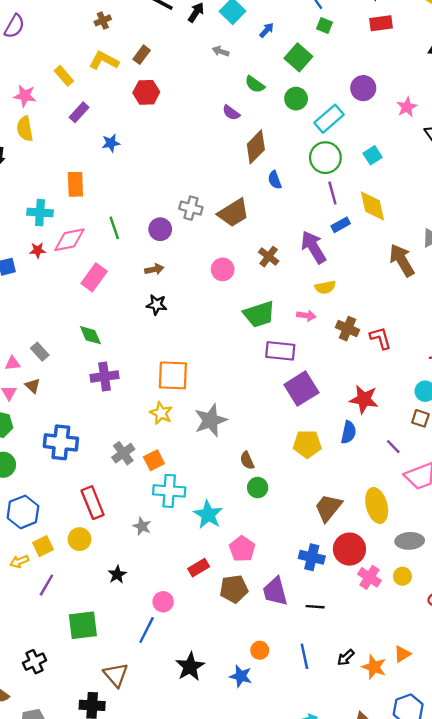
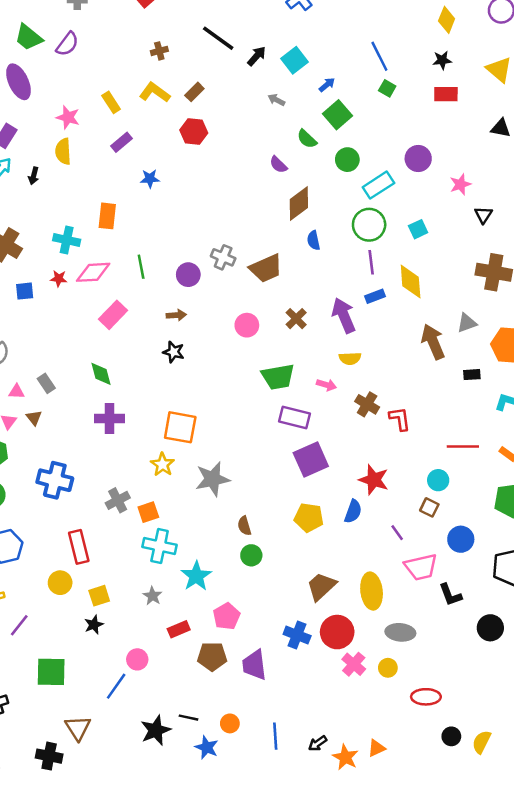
green square: (298, 57) -> (338, 115), moved
gray star: (142, 526) -> (152, 596), moved
yellow square: (43, 546) -> (99, 596), moved
black line: (315, 607) -> (189, 718), moved

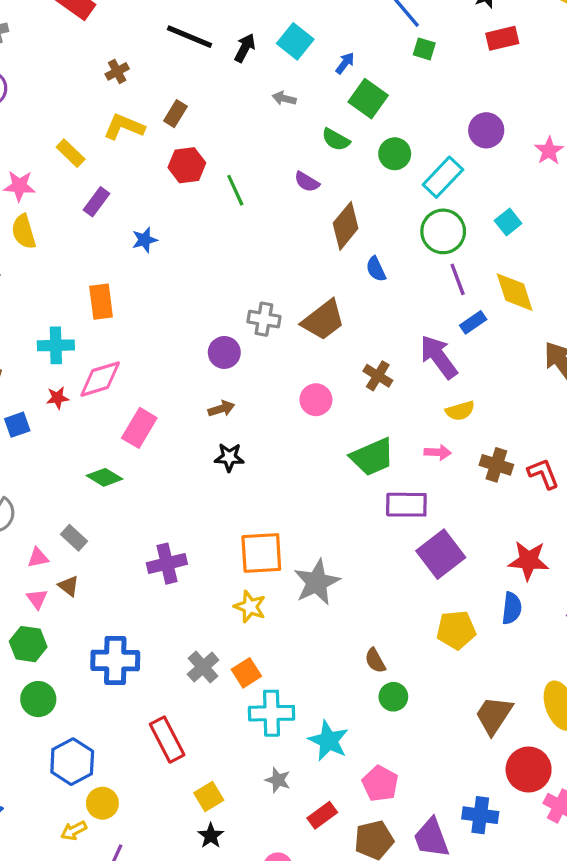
green line: (141, 267) -> (235, 190), moved
green diamond: (101, 374) -> (104, 477), moved, turned -30
gray star: (213, 479) -> (317, 582), moved
yellow circle: (60, 583) -> (102, 803), moved
blue cross: (297, 635) -> (480, 815), moved

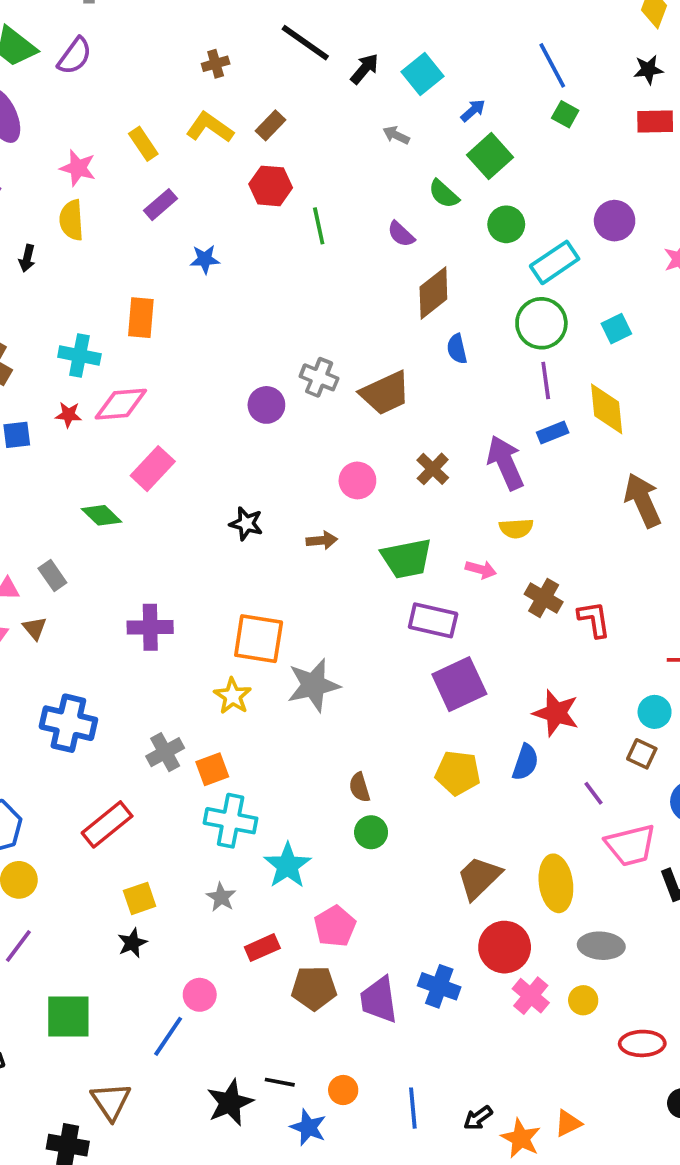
brown arrow: (221, 409) -> (322, 540), moved
red rectangle: (167, 740) -> (107, 824), turned 66

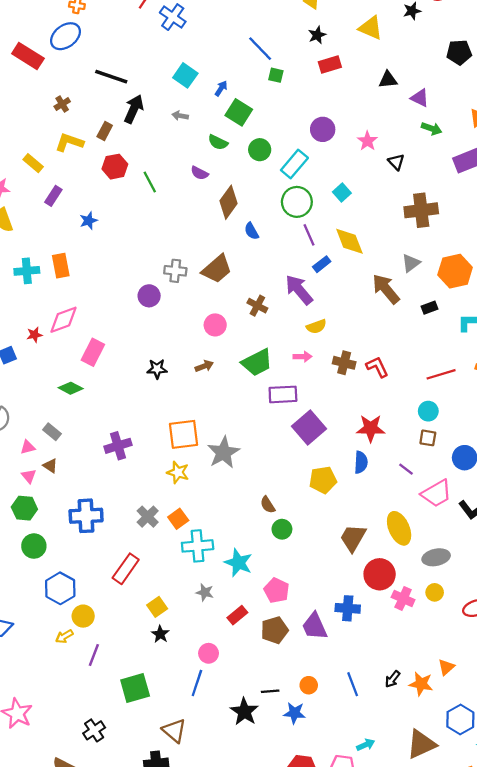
black arrow: (364, 69) -> (134, 109), moved, size x1.4
cyan cross: (79, 356) -> (27, 271), moved

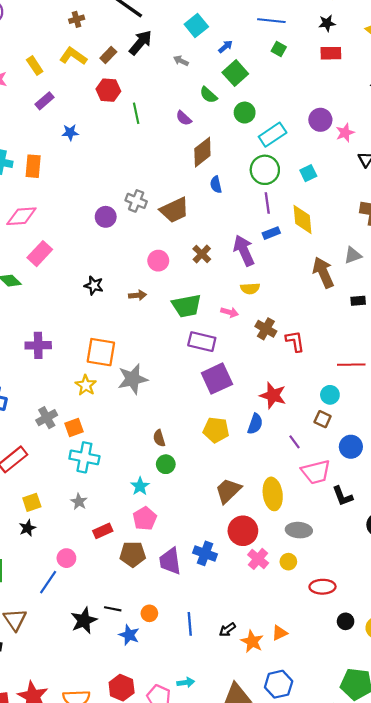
blue line: (260, 49) -> (271, 21), turned -56
purple circle: (323, 129) -> (320, 120), moved
cyan star: (238, 563) -> (140, 486), moved, size x0.7

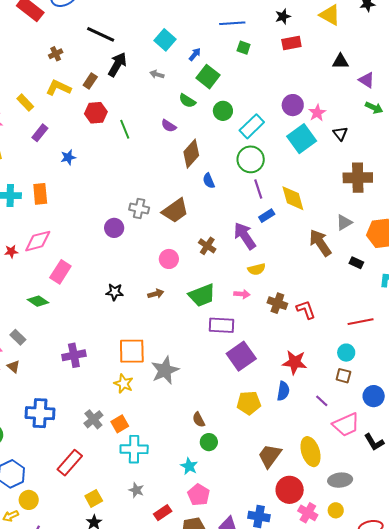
cyan square: (308, 173) -> (302, 139), moved, size x1.8
black rectangle: (358, 301) -> (356, 263), turned 40

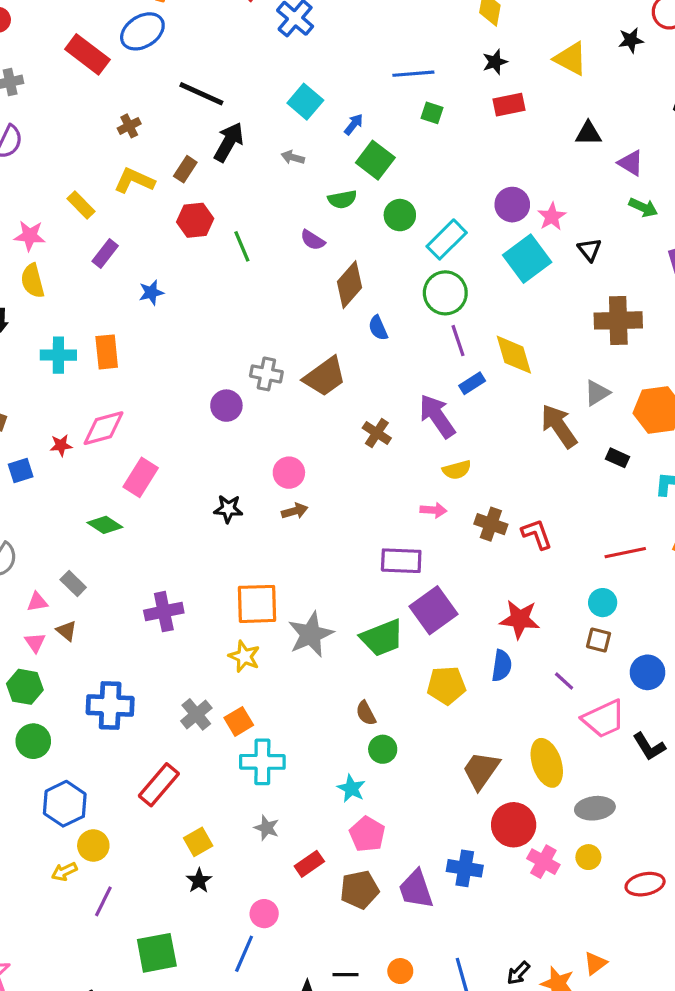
green semicircle: (187, 101) -> (342, 199), turned -42
pink circle: (169, 259) -> (289, 473), moved
green trapezoid: (202, 295) -> (382, 638), moved

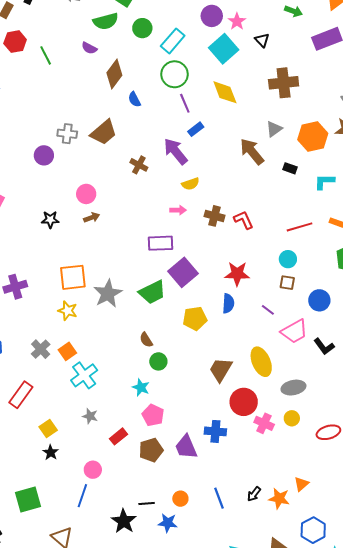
green semicircle: (342, 199) -> (106, 21), size x1.4
yellow diamond: (514, 355) -> (225, 92), moved
cyan cross: (262, 762) -> (84, 375), turned -32

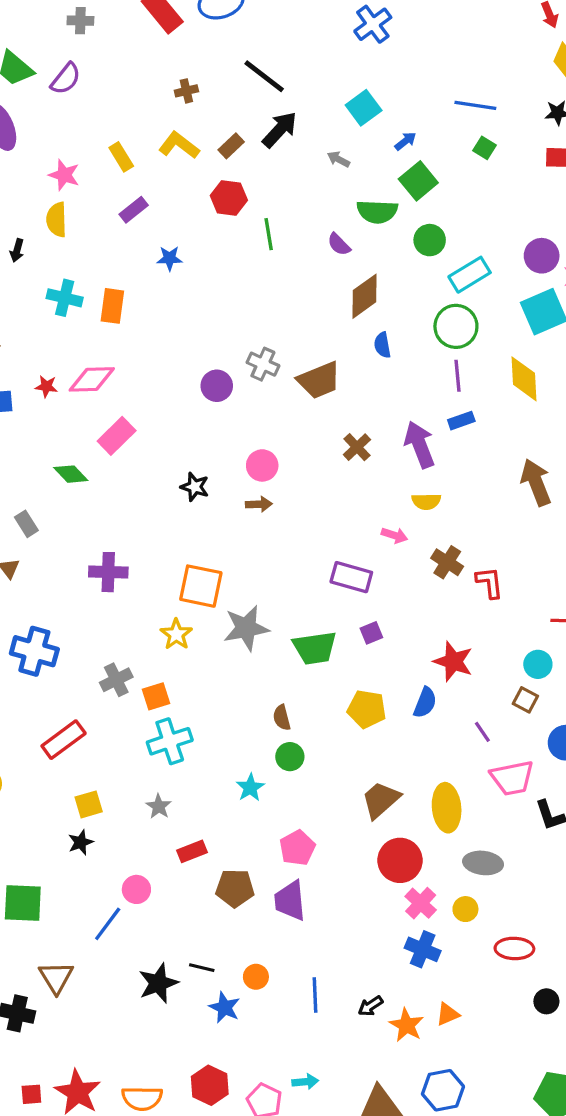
purple square: (183, 272) -> (371, 633), size x0.5
pink pentagon: (153, 415) -> (297, 848), moved
blue cross: (215, 431) -> (423, 949), moved

